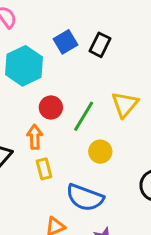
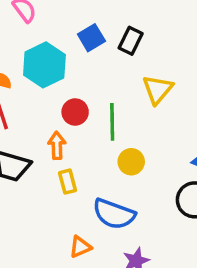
yellow triangle: (125, 104) -> (158, 89), moved
green line: (84, 116) -> (112, 122), turned -32

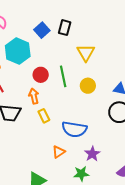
yellow circle: (131, 162) -> (88, 86), moved

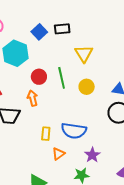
black rectangle: (65, 28) -> (62, 29), turned 70
yellow rectangle: (44, 116) -> (46, 134), moved, turned 32

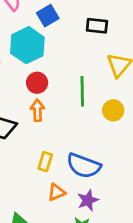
blue square: (39, 32) -> (48, 16), moved
red circle: (39, 77) -> (37, 83), moved
purple star: (92, 155) -> (88, 200), moved

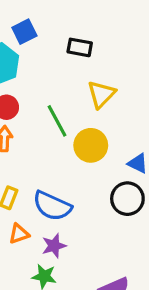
green line: (82, 91) -> (57, 121), turned -32
yellow circle: (113, 110) -> (91, 145), size x1.4

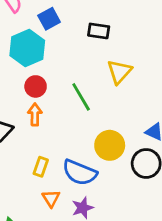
yellow circle: (91, 145) -> (110, 145), moved
orange triangle: (19, 234) -> (51, 198), turned -42

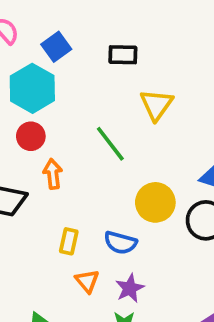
red circle: (36, 86) -> (31, 136), moved
blue semicircle: (80, 172) -> (120, 243), size x0.7

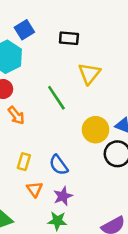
orange arrow: (53, 174) -> (16, 115), turned 144
yellow circle: (155, 202) -> (96, 130), moved
blue semicircle: (120, 243) -> (59, 165), turned 35

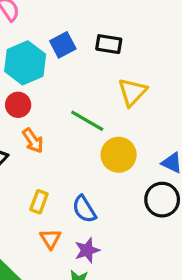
blue square: (24, 30) -> (63, 45), moved
green line: (56, 98) -> (87, 121), turned -30
yellow circle: (96, 130) -> (119, 155), moved

